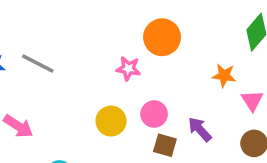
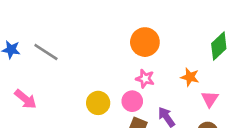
pink star: (128, 69) -> (145, 79), moved

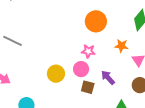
orange circle: (145, 42) -> (96, 21), moved

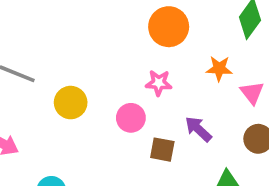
pink circle: (81, 69) -> (131, 118), moved
yellow circle: (56, 74) -> (71, 103), moved

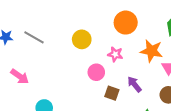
orange star: (219, 68) -> (151, 51), size x1.5
yellow circle: (71, 103) -> (82, 39), moved

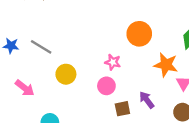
yellow circle: (82, 39) -> (66, 74), moved
pink star: (115, 54) -> (113, 62), moved
brown square: (112, 93) -> (122, 109), turned -32

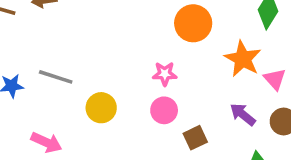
orange star: (166, 65) -> (243, 59), turned 30
purple arrow: (147, 100) -> (243, 114), moved

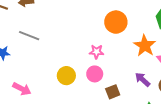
gray line: (56, 77) -> (29, 36), moved
yellow circle: (101, 108) -> (66, 76), moved

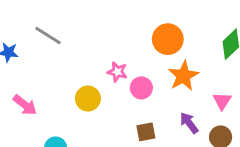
orange star: (145, 46) -> (183, 76), moved
pink star: (97, 52) -> (117, 72), moved
pink circle: (95, 74) -> (141, 88), moved

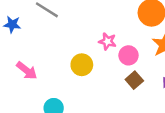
brown square: (146, 132) -> (134, 80), moved, turned -30

